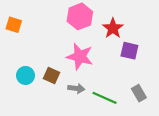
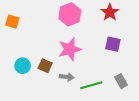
red star: (113, 28) -> (110, 12), moved
pink star: (80, 57) -> (70, 49), turned -30
green line: (105, 98) -> (91, 85), turned -40

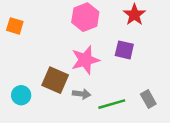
purple square: (113, 44) -> (124, 50), moved
cyan circle: (23, 66) -> (21, 95), moved
brown square: (45, 66) -> (55, 80), size x1.5

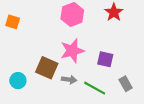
purple square: (124, 50) -> (105, 59), moved
green line: (112, 104) -> (95, 88), turned 45

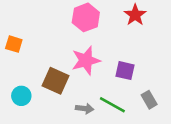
orange square: (13, 22) -> (14, 44), moved
gray arrow: (69, 79) -> (85, 109), moved

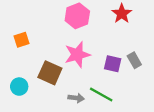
orange square: (14, 44) -> (21, 40), moved, turned -35
gray rectangle: (149, 100) -> (134, 60), moved

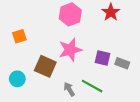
gray rectangle: (134, 60) -> (122, 63), moved, turned -40
gray arrow: (76, 98) -> (69, 89), turned -128

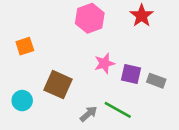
pink star: (70, 50) -> (104, 63), moved, size x0.7
gray arrow: (69, 89) -> (89, 114), turned 80

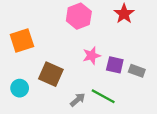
orange square: (25, 46) -> (22, 40), size x1.5

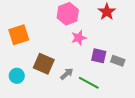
pink star: (92, 56) -> (79, 38), moved
gray arrow: (78, 100) -> (67, 74), moved

